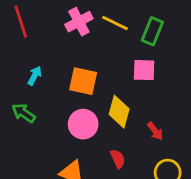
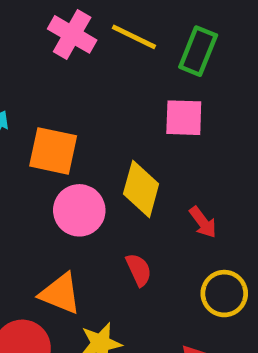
pink cross: (79, 22) -> (72, 34), turned -32
orange square: (83, 81) -> (53, 151), moved

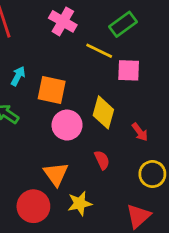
yellow line: (134, 37) -> (99, 51), moved
green rectangle: (198, 51) -> (123, 24), moved, turned 32
orange triangle: (60, 294) -> (56, 174), turned 32

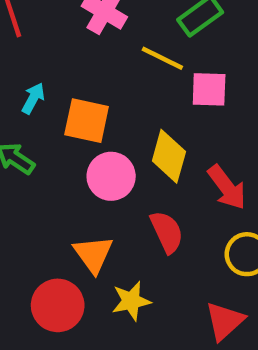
red arrow: (140, 132) -> (227, 187), size x1.5
red semicircle: (102, 160) -> (167, 232), size x1.4

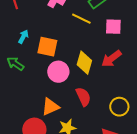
pink square: (209, 89) -> (113, 27), moved
red arrow: (227, 187) -> (111, 59), moved, turned 90
orange triangle: (93, 254) -> (50, 107), turned 42

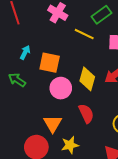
orange triangle: (50, 107) -> (53, 124), turned -36

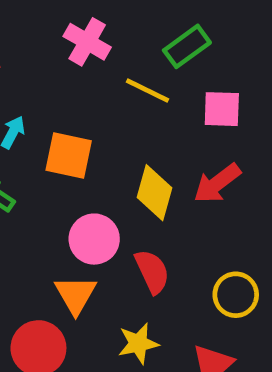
pink circle: (61, 88) -> (94, 239), moved
yellow star: (70, 145) -> (138, 343), moved

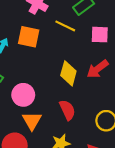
orange square: (69, 155) -> (29, 37), moved
pink circle: (94, 239) -> (23, 95), moved

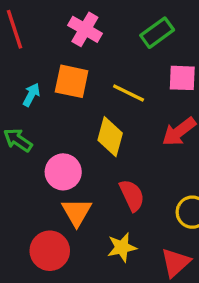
yellow line: (65, 26) -> (129, 93), moved
yellow diamond: (68, 73) -> (110, 137), moved

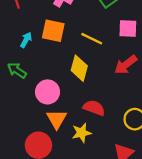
red semicircle: (132, 195) -> (94, 108), turned -45
yellow star: (122, 247) -> (81, 133), moved

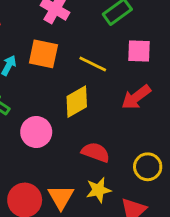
yellow diamond: (79, 68) -> (77, 102), turned 45
orange triangle: (57, 119) -> (61, 197), moved
yellow star: (81, 133) -> (98, 190), moved

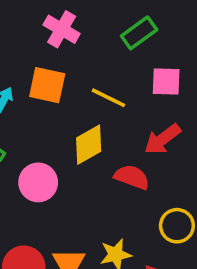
red semicircle: (96, 152) -> (132, 177), moved

